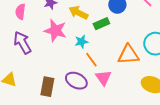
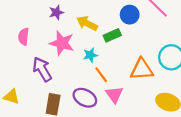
pink semicircle: (20, 12) -> (24, 36), moved
purple arrow: (22, 43) -> (42, 69), moved

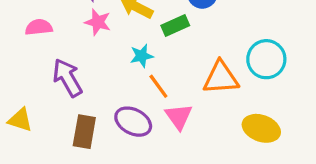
pink semicircle: (24, 36) -> (39, 27), turned 77
pink star: (62, 43) -> (98, 22), moved, size x0.7

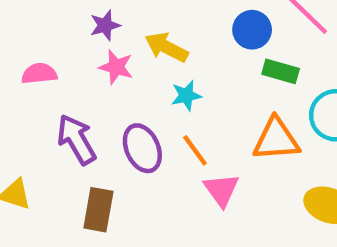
green rectangle: (175, 25) -> (281, 71), moved, turned 40
cyan star: (142, 56) -> (186, 96), moved
purple ellipse: (133, 122) -> (142, 148), moved, turned 39

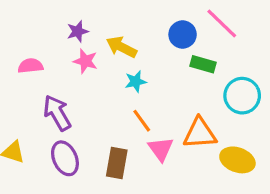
orange triangle: (276, 139) -> (200, 133), moved
purple ellipse: (142, 148) -> (65, 158), moved
brown rectangle: (98, 210) -> (117, 163), moved

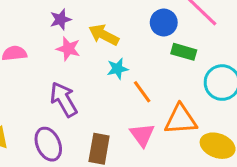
purple arrow: (57, 113) -> (64, 99), moved
orange line: (142, 121) -> (142, 92), moved

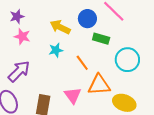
yellow arrow: (104, 35) -> (60, 27), moved
orange line: (142, 92) -> (82, 63), moved
purple arrow: (64, 99) -> (19, 71), turned 75

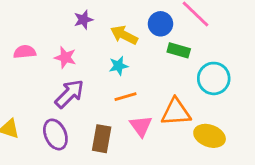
purple star: (17, 16) -> (83, 20), moved
pink star: (22, 36) -> (65, 57), moved
orange line: (82, 63) -> (125, 97), moved, turned -70

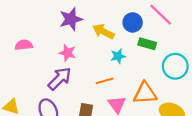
purple star: (83, 20) -> (71, 19), size x1.5
pink star: (65, 57) -> (67, 53), moved
cyan star: (118, 66) -> (118, 56), moved

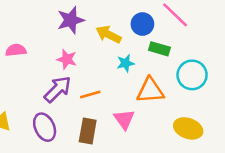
orange line: (105, 81) -> (90, 94), moved
orange triangle: (145, 93) -> (150, 91), moved

